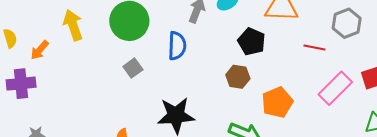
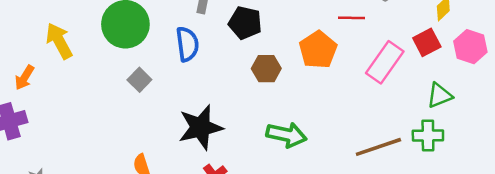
black pentagon: (252, 42) -> (245, 23), moved
orange pentagon: (277, 102) -> (318, 50), moved

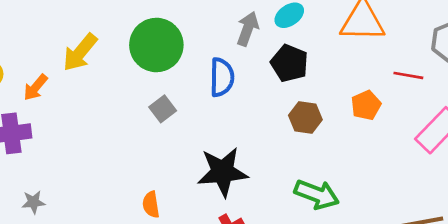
yellow arrow: (59, 41) -> (80, 52), turned -120
orange pentagon: (318, 50) -> (366, 105), size x0.7

